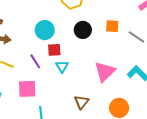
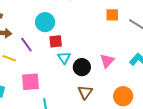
black circle: (83, 30) -> (82, 67), moved
purple line: (35, 61) -> (26, 45), moved
pink triangle: (105, 72) -> (107, 61), size x0.7

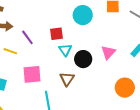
cyan circle: (45, 22) -> (83, 15), moved
brown triangle: (85, 92) -> (67, 79), moved

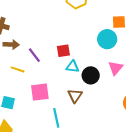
cyan circle: (83, 15) -> (107, 39), moved
cyan triangle: (65, 50) -> (73, 67), turned -48

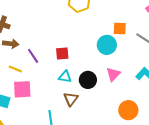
cyan triangle: (73, 67) -> (65, 77), moved
pink square: (40, 92) -> (22, 89), moved

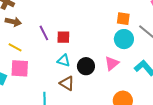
cyan circle: (107, 45) -> (124, 39), moved
purple line: (33, 56) -> (44, 33), moved
brown triangle: (71, 99) -> (67, 83), turned -42

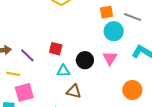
purple line: (44, 33) -> (27, 55), moved
red square: (63, 37) -> (56, 49), turned 32
black circle: (86, 66) -> (85, 60), moved

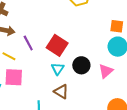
red square: (56, 49) -> (57, 45), size x1.5
cyan triangle: (63, 71) -> (58, 69), turned 48

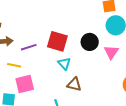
purple line: (28, 43) -> (29, 47), turned -63
black circle: (81, 65) -> (90, 42), moved

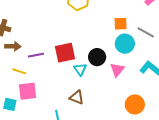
red square: (57, 41) -> (65, 53), turned -35
cyan triangle: (64, 64) -> (80, 69), moved

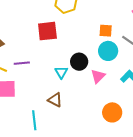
red square: (65, 53) -> (47, 31), moved
purple line: (36, 55) -> (22, 63), moved

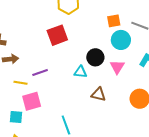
cyan triangle: (61, 72) -> (81, 72), turned -40
brown triangle: (55, 100) -> (98, 94), moved

